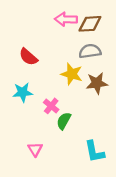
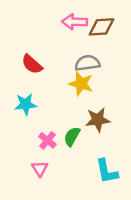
gray semicircle: (90, 51) -> (87, 63), moved
brown star: (97, 83) -> (98, 120), moved
pink cross: (51, 106) -> (47, 140), moved

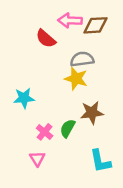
red semicircle: (32, 64) -> (46, 39), moved

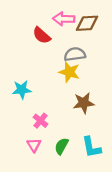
green semicircle: (68, 128) -> (62, 146), moved

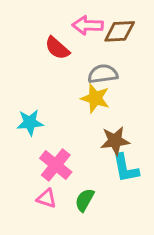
pink cross: (41, 121) -> (56, 165), size x1.5
pink triangle: (34, 145) -> (47, 198), turned -40
cyan L-shape: (91, 147) -> (126, 168), moved

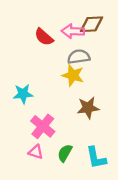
pink arrow: (88, 25) -> (73, 31), moved
cyan L-shape: (126, 168) -> (96, 158), moved

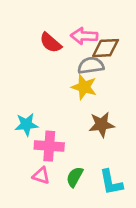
brown diamond: (91, 24) -> (106, 48), moved
cyan star: (23, 94) -> (26, 125), moved
pink cross: (43, 126) -> (49, 146), turned -35

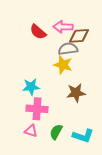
cyan star: (26, 125) -> (31, 87), moved
cyan L-shape: (111, 182) -> (83, 136), turned -60

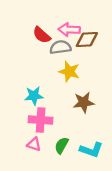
gray semicircle: (68, 49) -> (60, 47), moved

